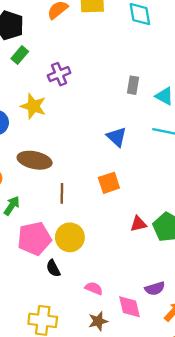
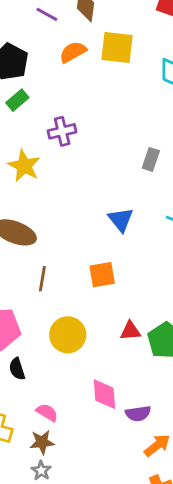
yellow circle: (70, 237) -> (68, 335), moved
pink semicircle: (94, 288) -> (47, 412), moved
pink diamond: (130, 307) -> (104, 394), moved
brown star: (98, 321) -> (42, 442), moved

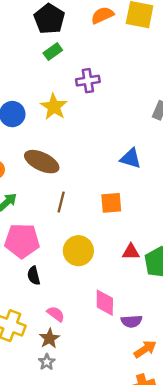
blue triangle: (121, 220) -> (131, 158), turned -40
brown star: (42, 442) -> (49, 338), turned -30

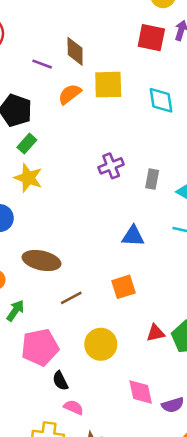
purple cross: (88, 81) -> (111, 166), moved
yellow star: (54, 107) -> (28, 178), moved
brown line: (61, 202) -> (71, 298), turned 60
pink semicircle: (56, 314) -> (74, 407), moved

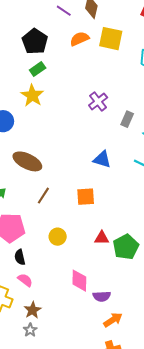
purple cross: (111, 166) -> (98, 101), turned -30
brown line: (71, 298) -> (43, 196), turned -42
yellow circle: (101, 344) -> (58, 237), size x0.7

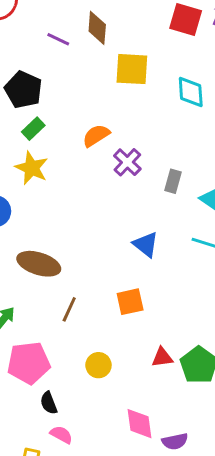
orange semicircle: (79, 39) -> (96, 136), moved
blue triangle: (102, 159) -> (146, 245), turned 30

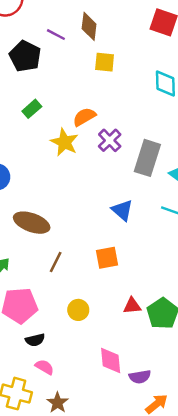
yellow square: (132, 69) -> (105, 62), moved, size x0.7
black pentagon: (23, 90) -> (25, 56), moved
yellow star: (32, 168) -> (64, 142), moved
gray rectangle: (173, 181) -> (147, 158), size x1.8
black semicircle: (49, 403) -> (35, 340), turned -84

